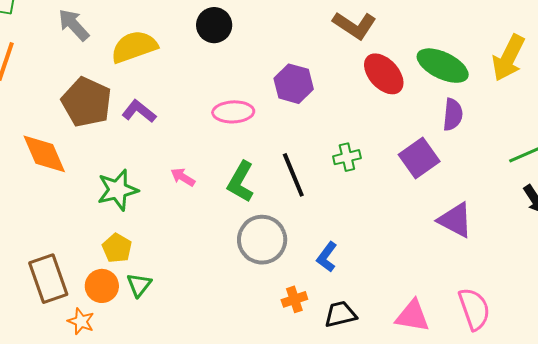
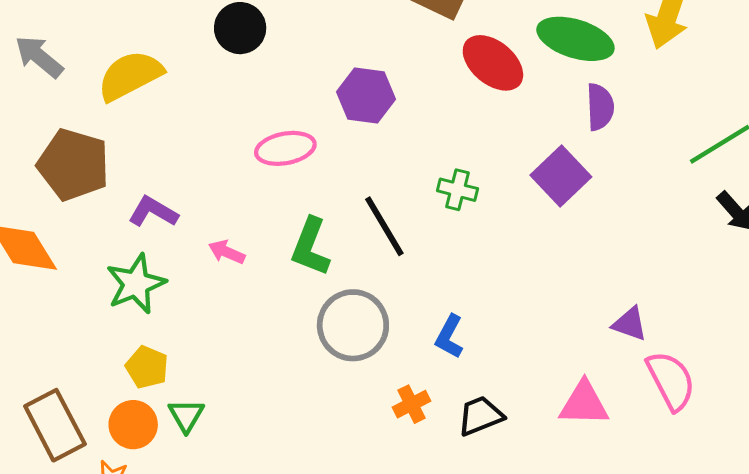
purple L-shape: (139, 111) -> (153, 212), moved
green cross: (347, 157) -> (457, 190), turned 36
purple triangle: (455, 220) -> (630, 324), moved, size x0.7

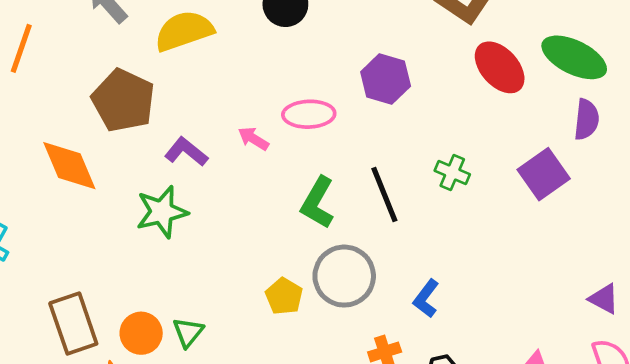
pink arrow: (227, 252) -> (253, 139), moved
purple triangle: (630, 324) -> (604, 299), moved
yellow pentagon: (147, 367) -> (284, 296), moved

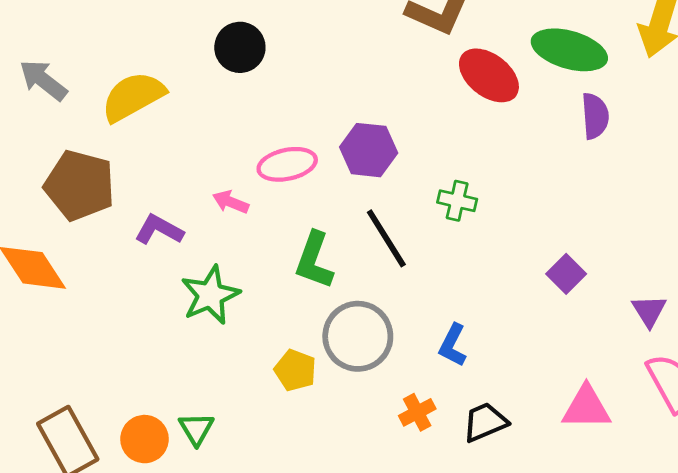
purple hexagon: (386, 79) -> (369, 150), moved
purple square: (544, 174) -> (566, 274), moved, size x0.7
green star: (162, 212) -> (210, 295), moved
purple triangle: (604, 299) -> (649, 311), turned 40

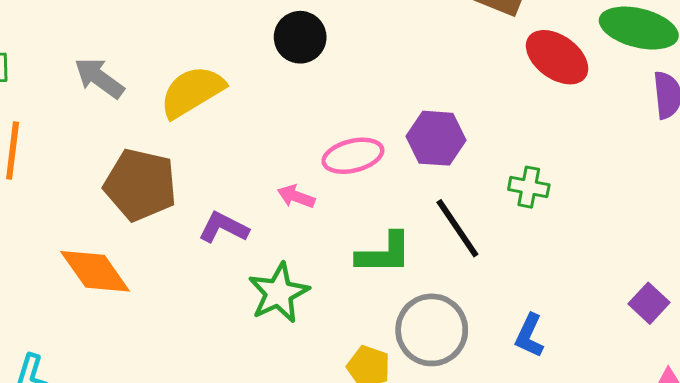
green L-shape: (314, 260) -> (384, 253), turned -108
purple square: (566, 274) -> (649, 303), moved

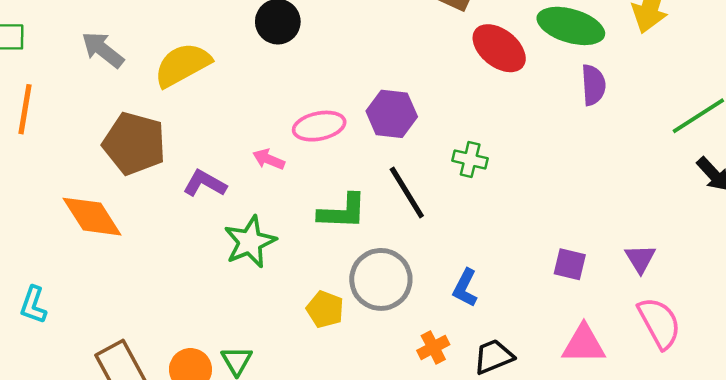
purple square: (649, 303) -> (570, 264), turned -32

